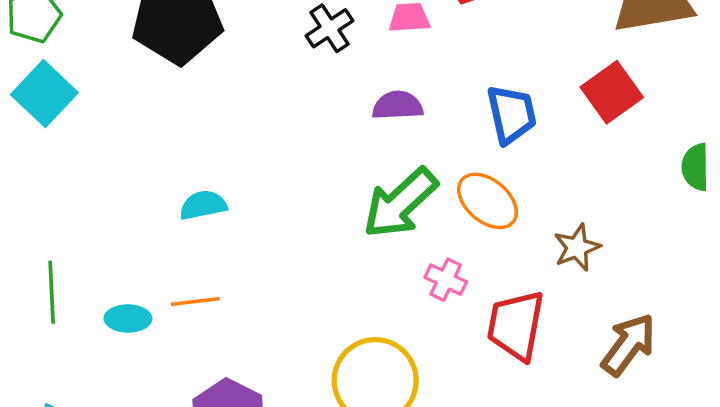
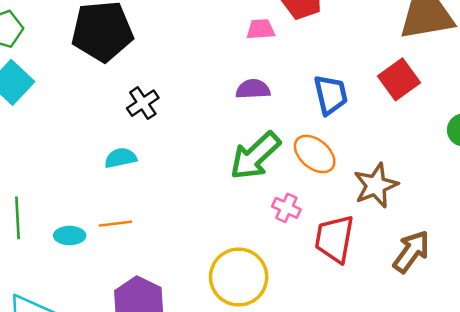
black cross: (330, 28) -> (143, 103), moved
brown star: (577, 247) -> (376, 185), size x1.4

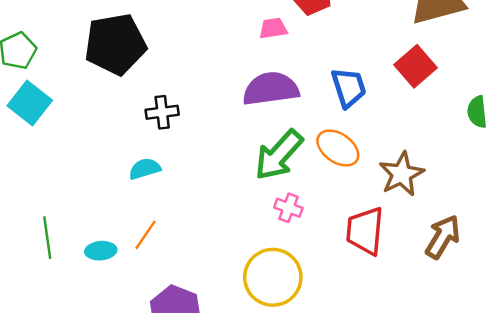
purple semicircle: (253, 89) -> (271, 89), size x1.6
black cross: (143, 103) -> (162, 112), turned 32
pink cross: (286, 208) -> (288, 208), moved
orange line: (116, 224) -> (145, 235), turned -44

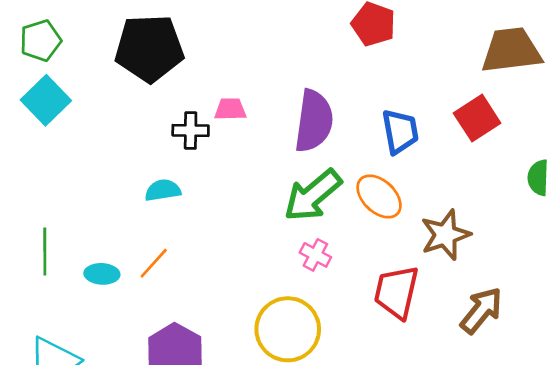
pink trapezoid: (273, 28) -> (230, 109), moved
purple semicircle: (271, 89) -> (314, 121), turned 98

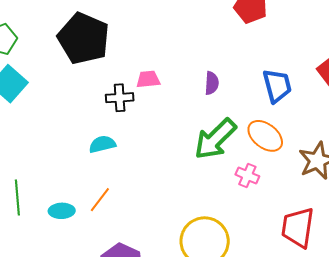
black pentagon: (149, 48) -> (84, 38), turned 30
purple semicircle: (314, 121) -> (212, 83), size x0.5
pink cross: (315, 255) -> (247, 175), moved
red trapezoid: (396, 292) -> (298, 228), moved

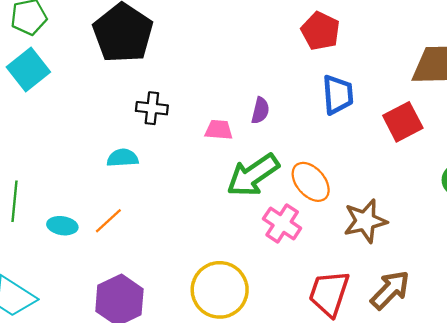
pink trapezoid: (148, 79) -> (219, 130), moved
blue trapezoid: (277, 86) -> (338, 95), moved
pink cross: (247, 175) -> (282, 223), size x1.4

